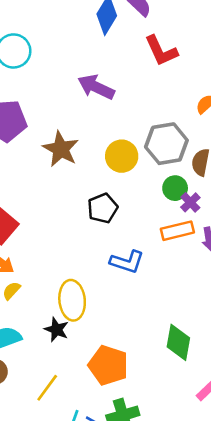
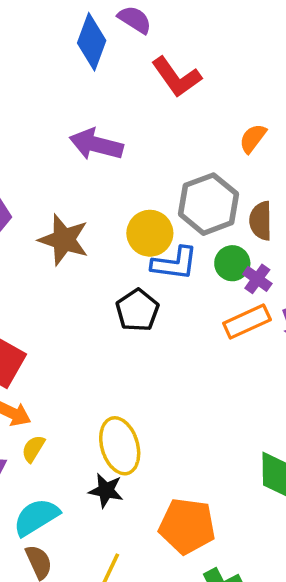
blue L-shape: (127, 262) -> (174, 263), moved

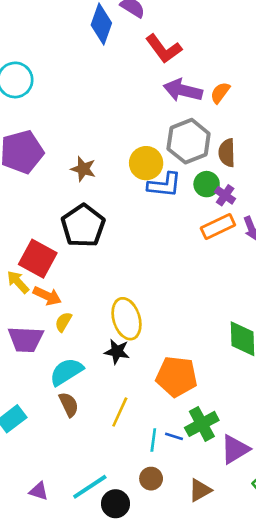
purple arrow: (96, 144) -> (183, 90), moved
brown star: (64, 240) -> (83, 169), size x0.7
black pentagon: (137, 310) -> (83, 226), moved, size x1.4

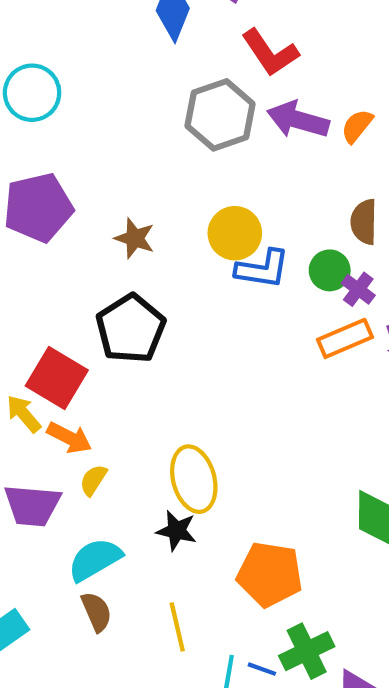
gray hexagon: (189, 141) -> (220, 115), moved
yellow line: (120, 412) -> (177, 627), turned -40

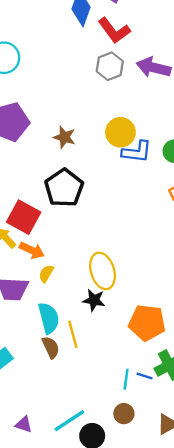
red L-shape: (270, 53) -> (114, 30), moved
gray hexagon: (220, 115) -> (110, 66), size x0.7
cyan semicircle: (95, 560) -> (49, 318), turned 108
yellow line: (177, 627) -> (73, 334), moved

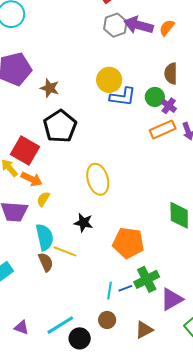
gray hexagon: (110, 66) -> (115, 25), moved
brown star: (64, 137) -> (50, 88), moved
yellow ellipse: (103, 271) -> (98, 179), moved
yellow line: (73, 334) -> (65, 251), turned -55
blue line: (145, 376) -> (125, 288), turned -40

